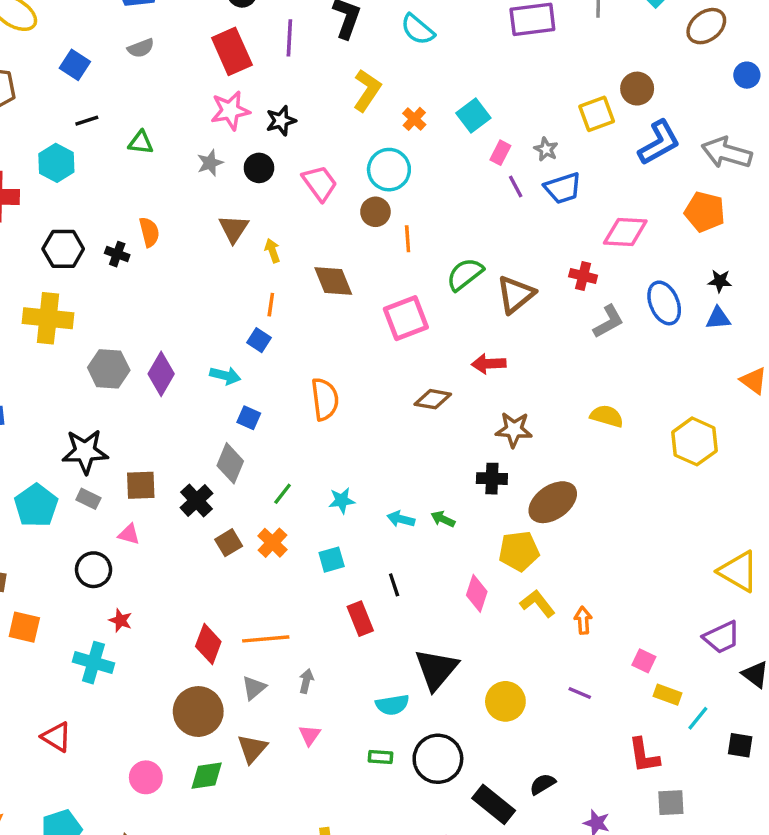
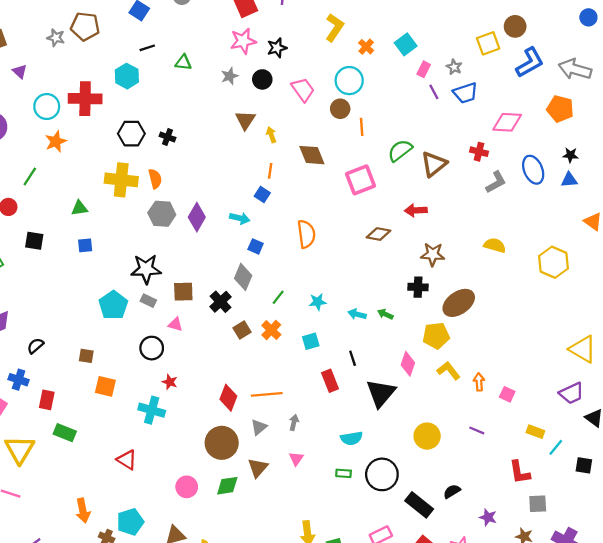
orange semicircle: (149, 232) -> (155, 179), moved
pink square: (644, 661) -> (507, 394), moved
black triangle: (436, 669) -> (381, 393), moved

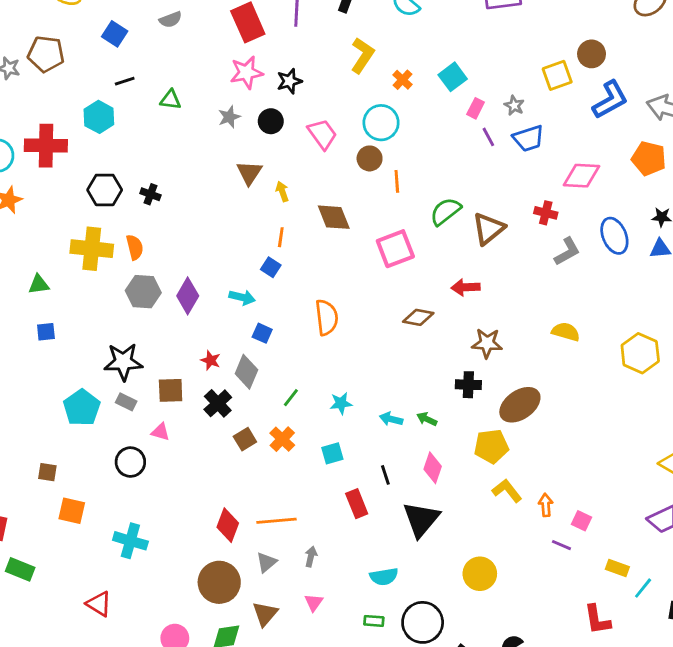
pink diamond: (408, 364) -> (433, 468), moved
red star: (170, 382) -> (211, 360), moved
purple line: (477, 430) -> (561, 545), moved

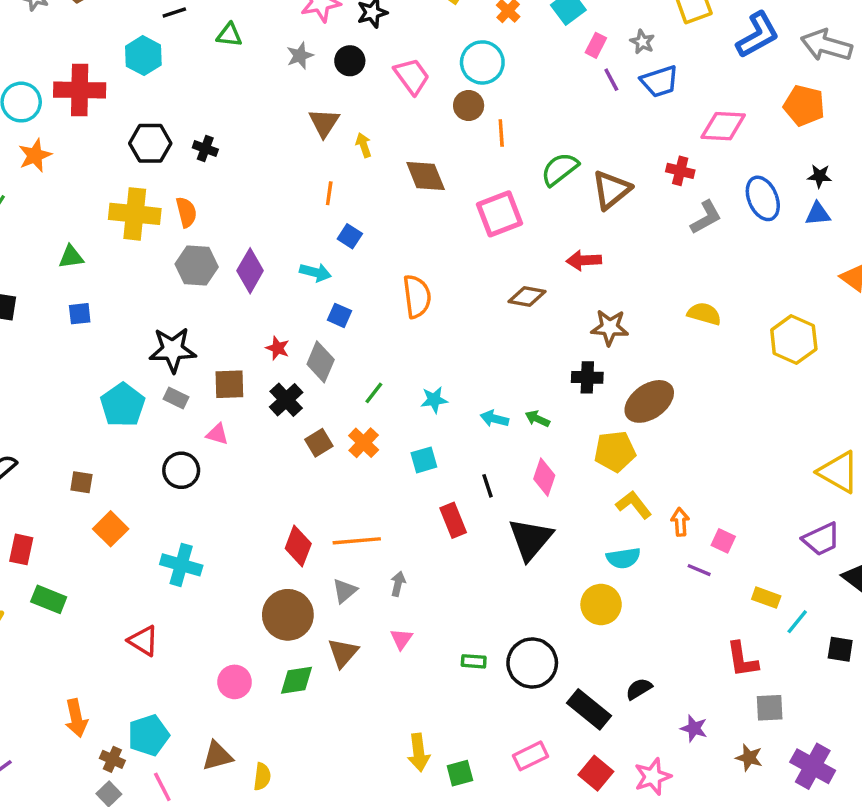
orange line: (281, 237) -> (329, 193), moved
orange square: (72, 511) -> (111, 529), turned 32
cyan semicircle: (384, 577) -> (623, 558), moved

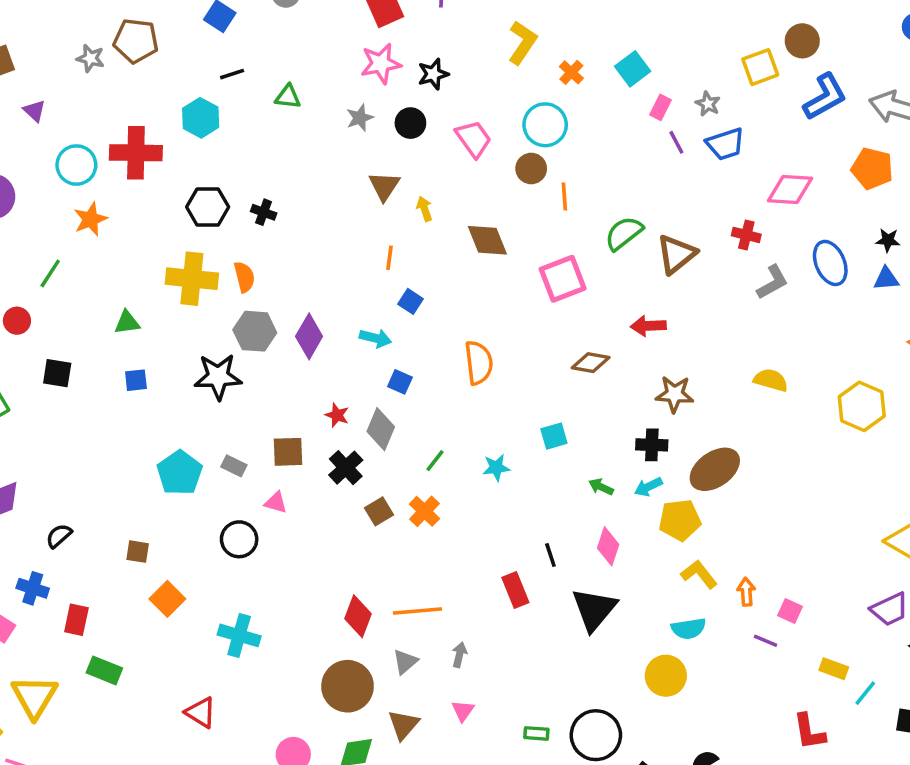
black star: (173, 350) -> (218, 377), moved
cyan arrow: (494, 419) -> (648, 487), moved, turned -40
cyan square: (424, 460) -> (554, 436), moved

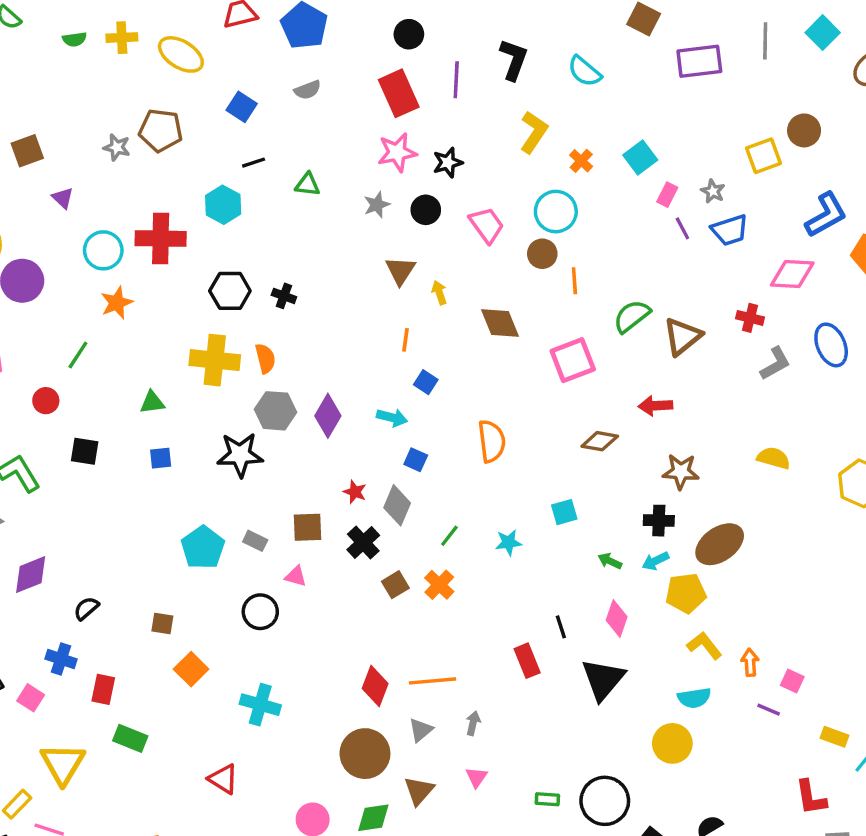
blue L-shape: (825, 97) -> (826, 215), moved

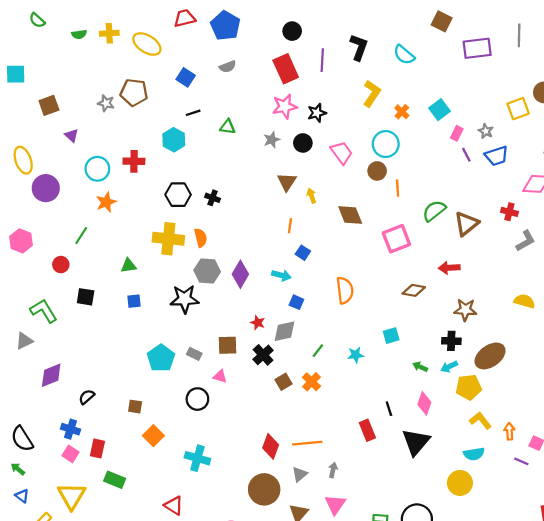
red cross: (161, 239) -> (134, 161), size x0.7
gray diamond: (397, 505) -> (285, 331), turned 55
pink square: (31, 698) -> (71, 454), moved
pink triangle: (476, 777) -> (335, 504), size x1.5

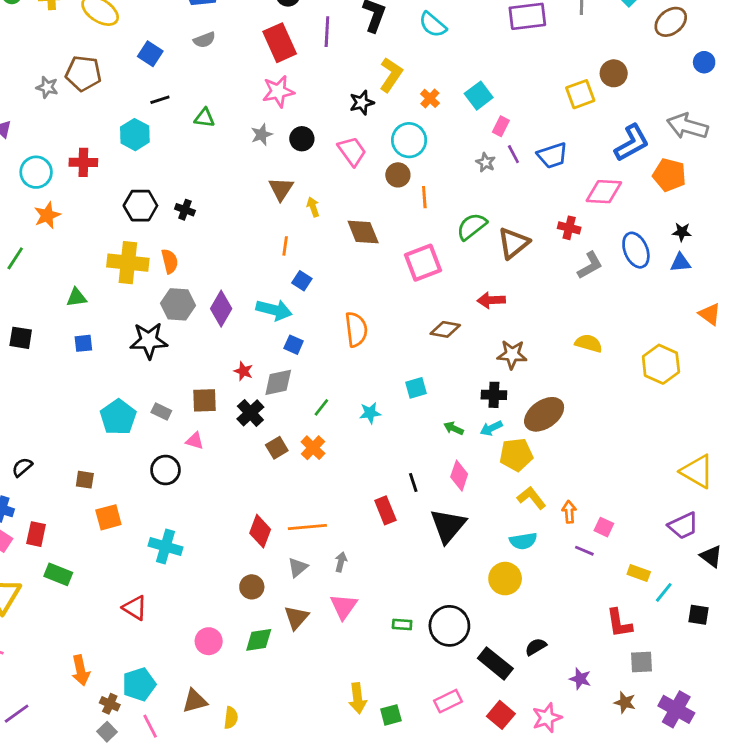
black star: (317, 113) -> (362, 103), moved
gray star: (486, 131) -> (486, 162), moved
cyan arrow: (281, 275) -> (274, 310), size x1.4
orange square: (153, 436) -> (108, 517), turned 30
brown circle: (264, 489) -> (252, 587), size x0.6

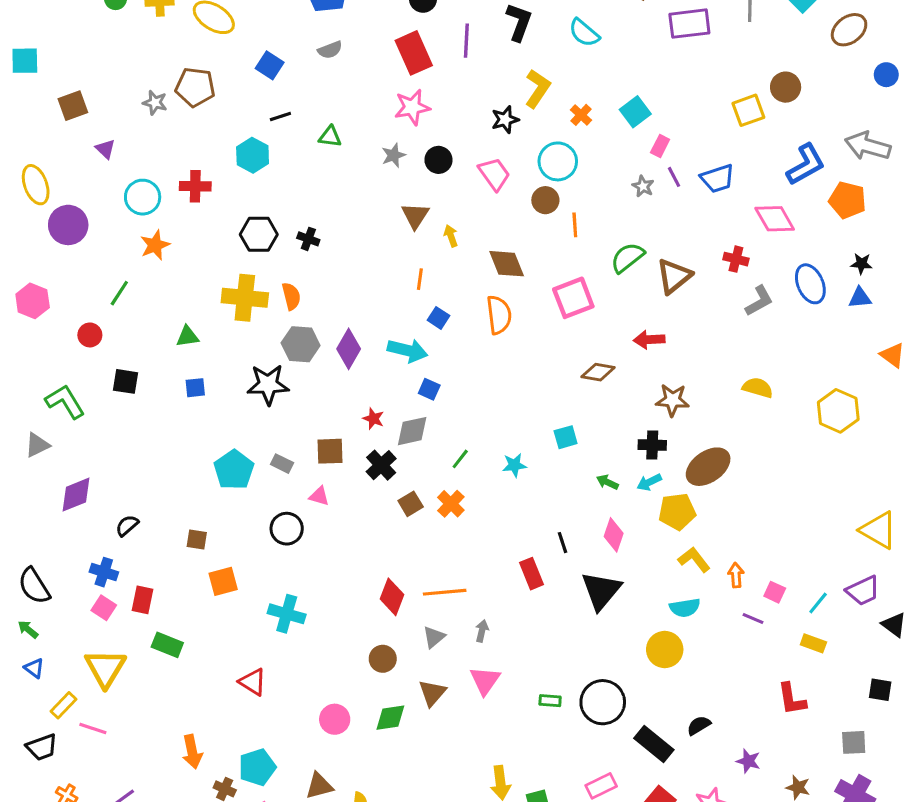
pink diamond: (604, 192) -> (775, 219), turned 57
orange semicircle: (356, 329) -> (499, 315), moved
cyan line: (664, 592) -> (818, 603), moved
gray square: (641, 662) -> (854, 742), moved

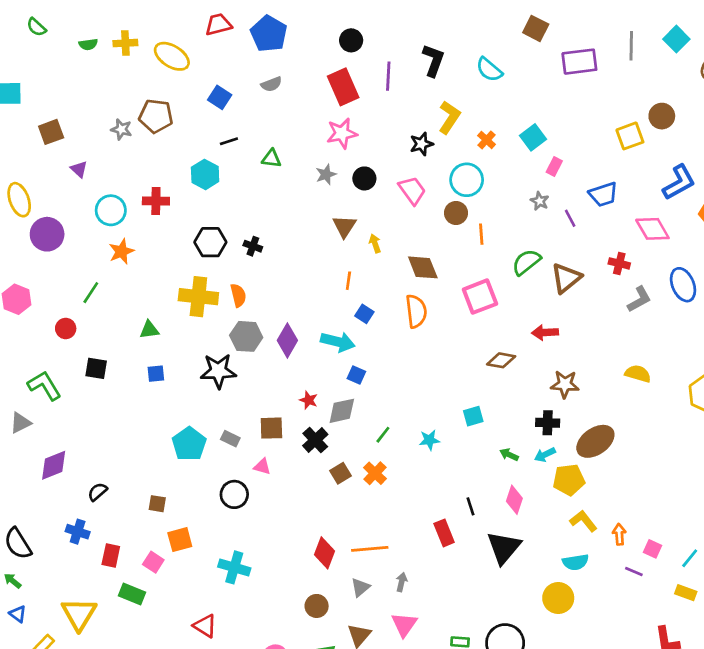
purple line: (674, 177) -> (570, 218), moved
pink square: (104, 608) -> (153, 562), moved

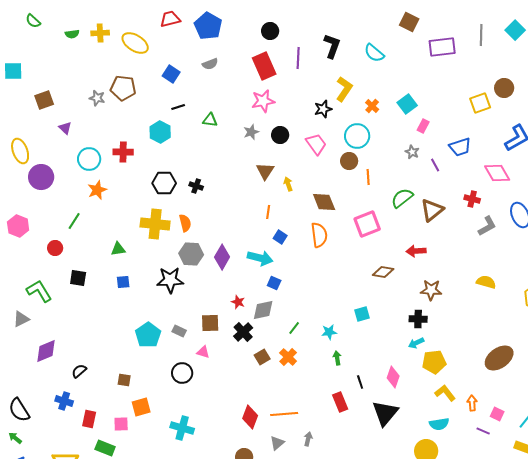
brown ellipse: (595, 441) -> (499, 358), moved
green arrow: (509, 455) -> (337, 358), moved, turned 56
pink square: (153, 562) -> (121, 424), turned -35

